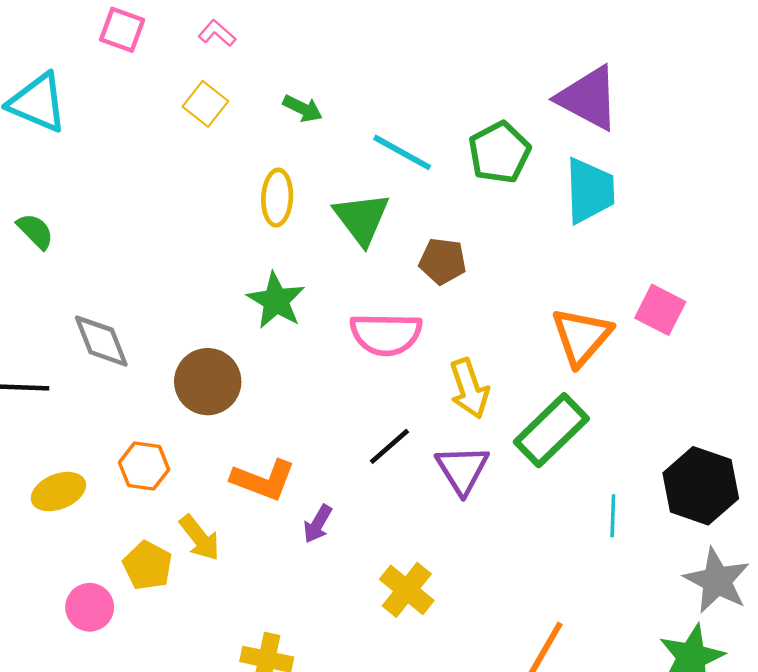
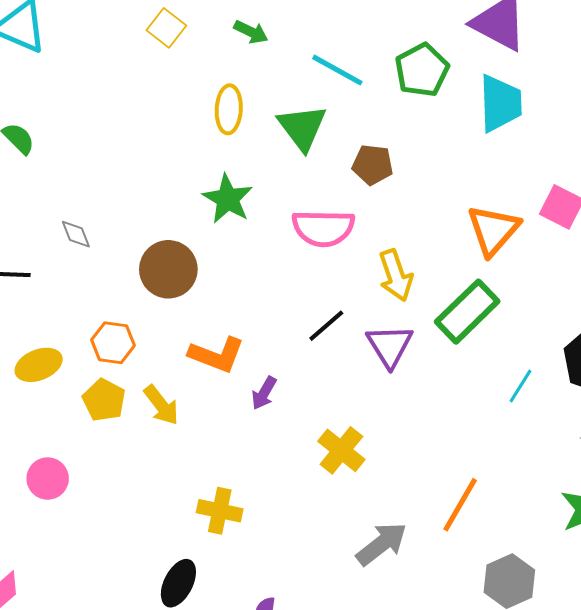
gray diamond: (101, 341) -> (76, 234), size x0.6
cyan line: (613, 516) -> (520, 386), turned 30
yellow pentagon: (148, 566) -> (104, 400), moved
pink circle: (90, 607) -> (48, 479), moved

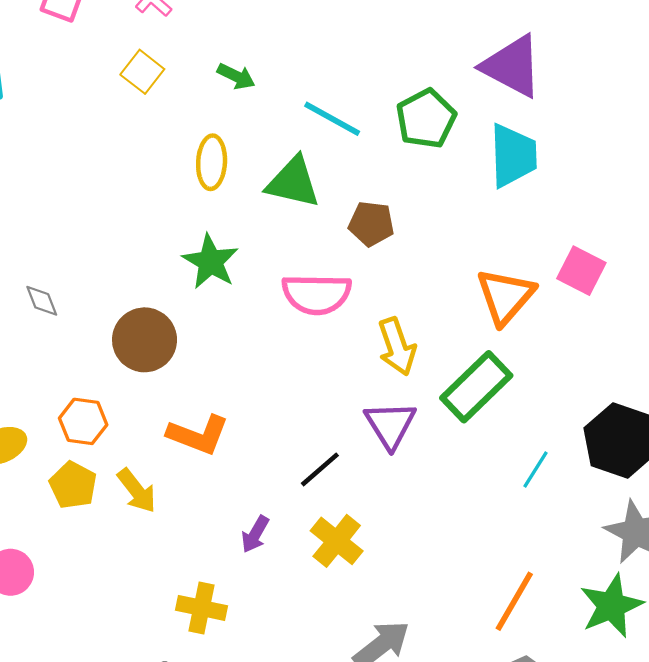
green triangle: (302, 127) -> (293, 182), turned -40
black line: (326, 326) -> (320, 469), moved
purple arrow: (264, 393) -> (255, 534), moved
orange line: (460, 505) -> (514, 601), moved

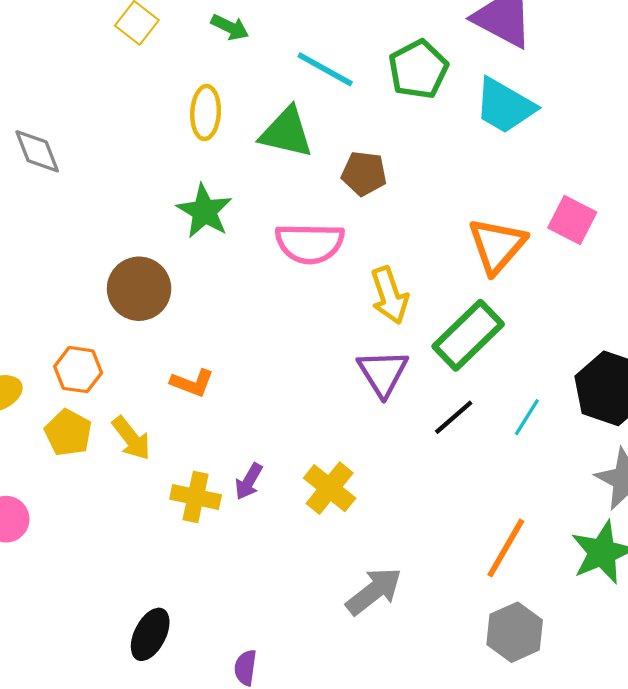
cyan trapezoid: (513, 156) -> (505, 106), turned 122
gray diamond: (42, 301) -> (37, 151), moved, size x1.4
orange L-shape: (198, 435) -> (192, 383), size x0.7
black line: (320, 469) -> (454, 417), moved
yellow cross: (202, 608) -> (196, 497), moved

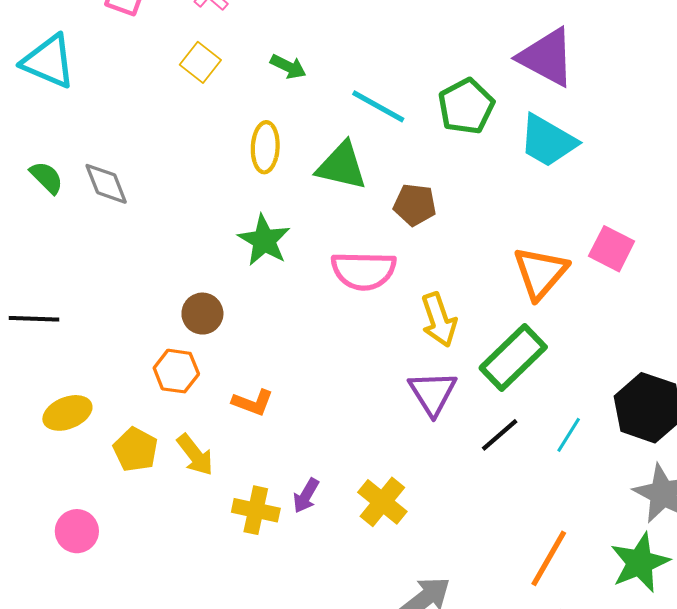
brown circle: (139, 289) -> (202, 314), size x0.7
orange hexagon: (78, 370) -> (176, 371), moved

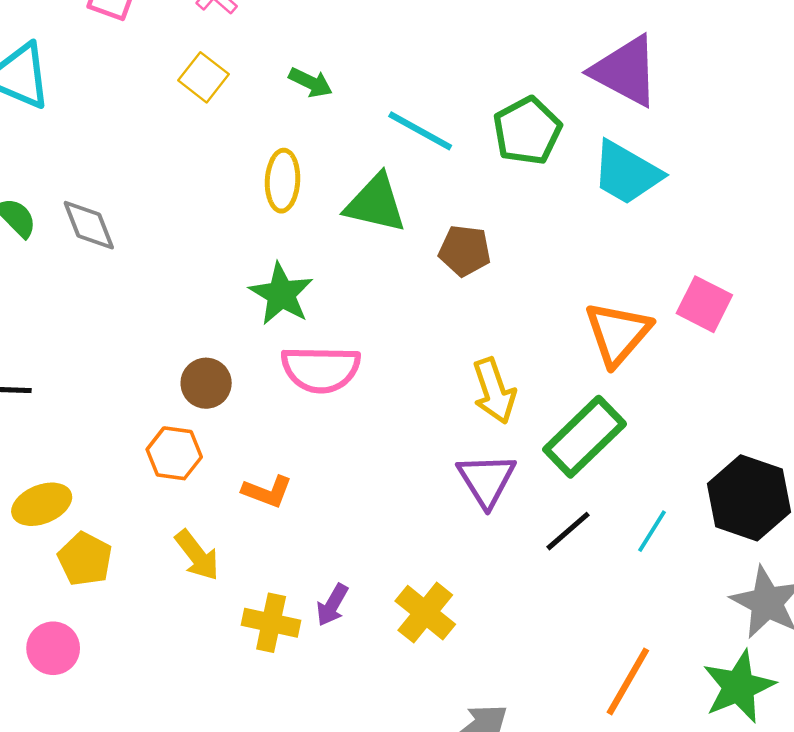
pink semicircle: (364, 271) -> (321, 369), moved
yellow pentagon: (135, 450) -> (85, 559), moved

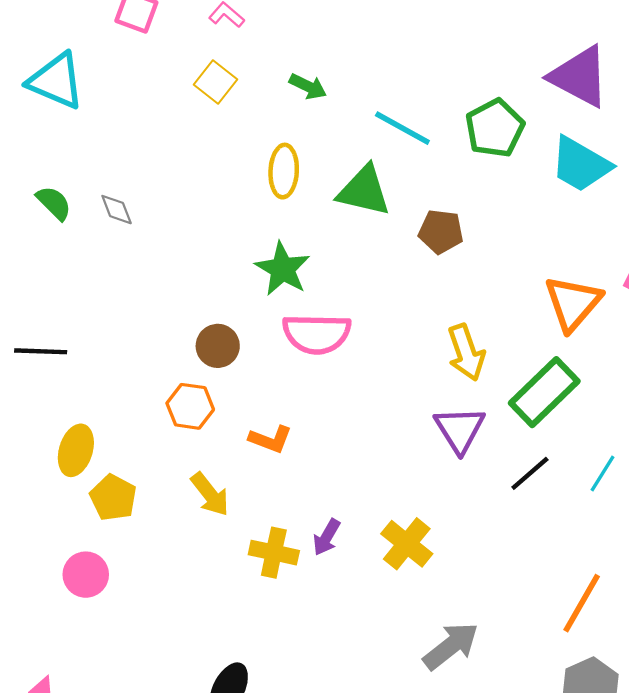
gray diamond: (89, 225) -> (117, 210), size x0.7
yellow ellipse: (42, 504) -> (76, 450), turned -51

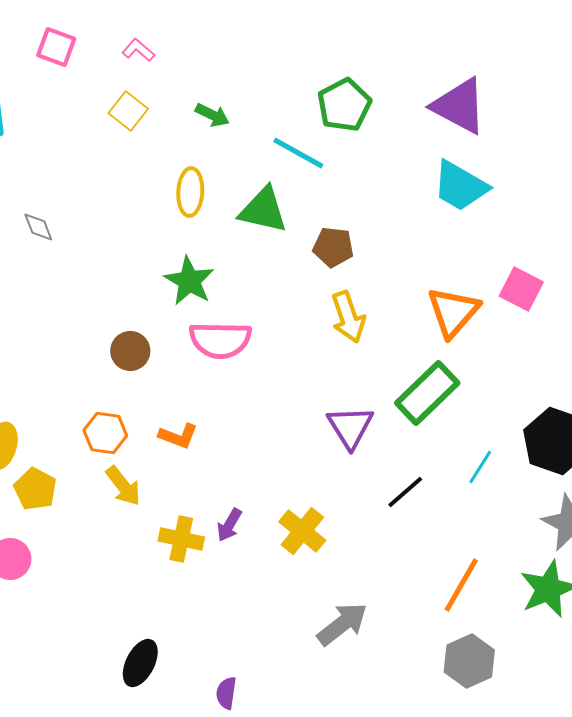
green pentagon: (495, 128) -> (344, 105), moved
yellow arrow: (466, 352) -> (348, 317), moved
orange hexagon: (190, 406) -> (105, 433), moved
black line: (530, 473) -> (405, 492), moved

